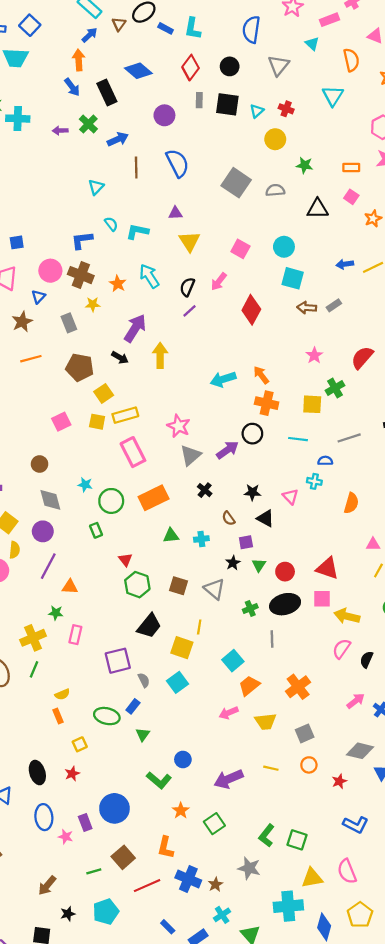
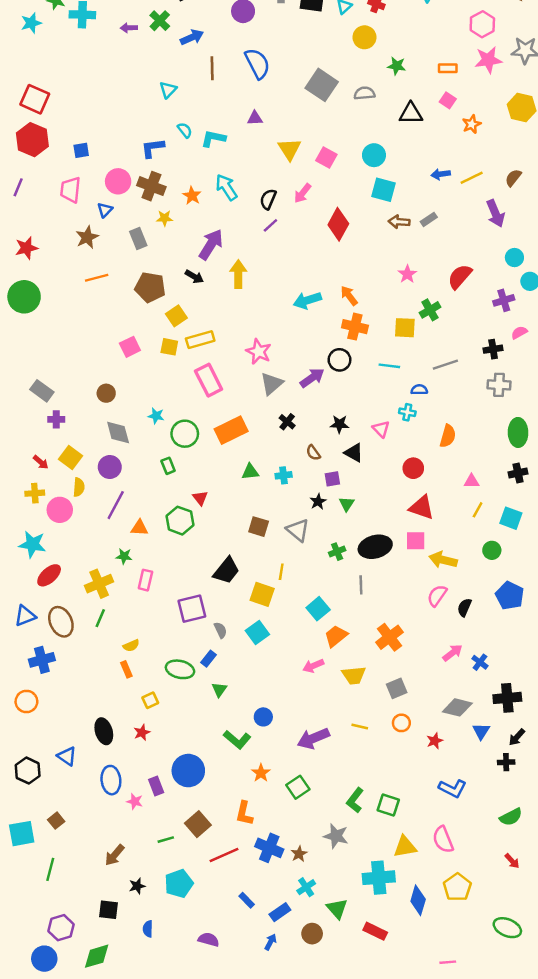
yellow triangle: (189, 241) -> (289, 149), moved
red circle: (285, 572) -> (413, 468), moved
green hexagon: (137, 585) -> (180, 521), moved

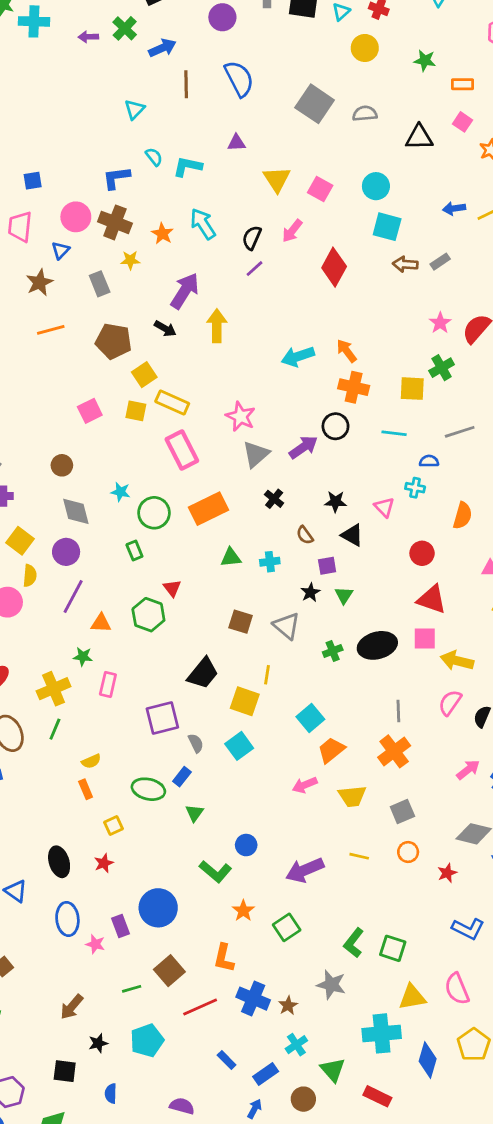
green star: (397, 66) -> (425, 61), moved
pink star: (407, 274) -> (440, 323), moved
yellow rectangle: (200, 340) -> (172, 403), turned 40
gray line: (361, 585) -> (398, 711), moved

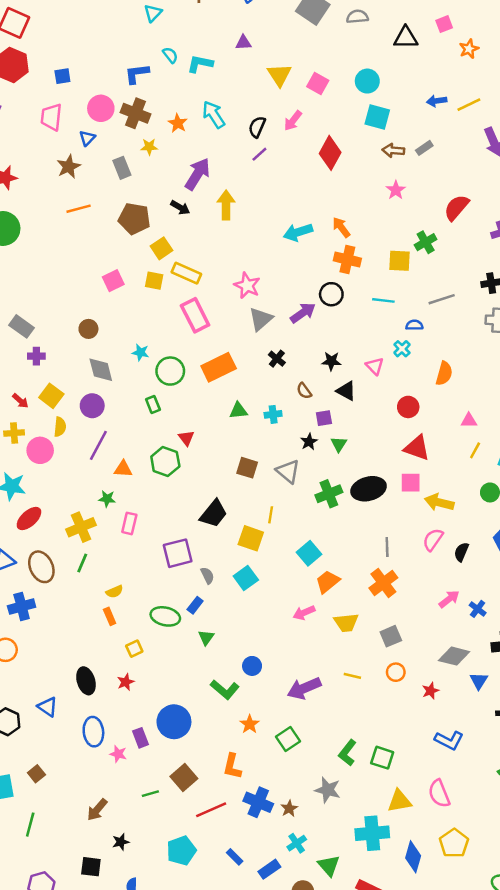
pink square: (463, 122) -> (444, 24), turned 35
pink star: (440, 323) -> (396, 190), moved
cyan cross: (415, 488) -> (402, 349), turned 35
green cross: (333, 651) -> (329, 494), size x1.5
cyan pentagon: (147, 1040) -> (181, 851), moved

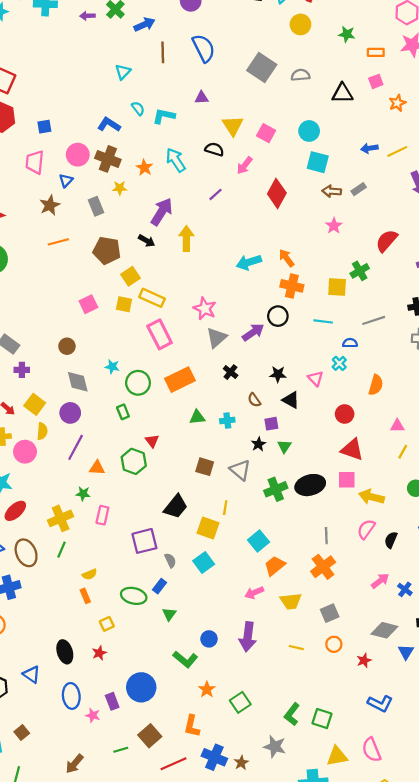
blue L-shape: (137, 74) -> (109, 125), turned 40
black semicircle: (257, 127) -> (214, 149), moved, turned 84
purple arrow: (304, 688) -> (248, 637), moved, turned -60

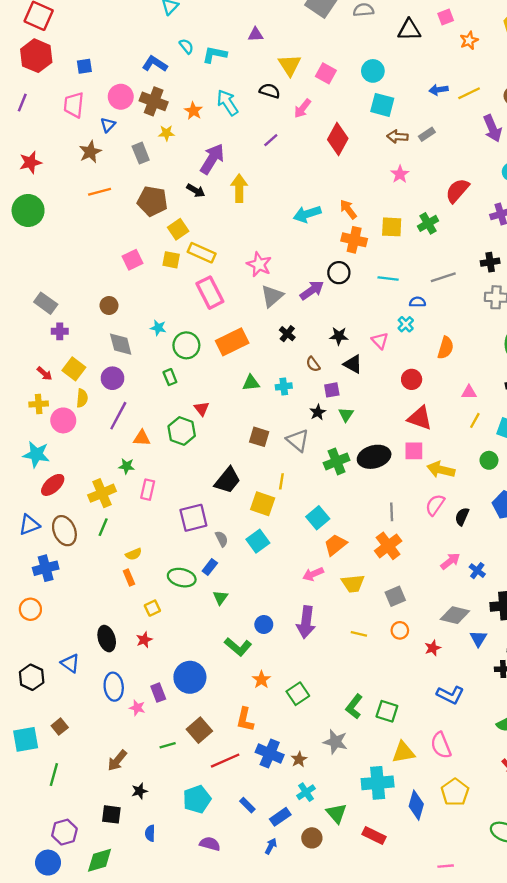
yellow square: (337, 287) -> (392, 227), moved

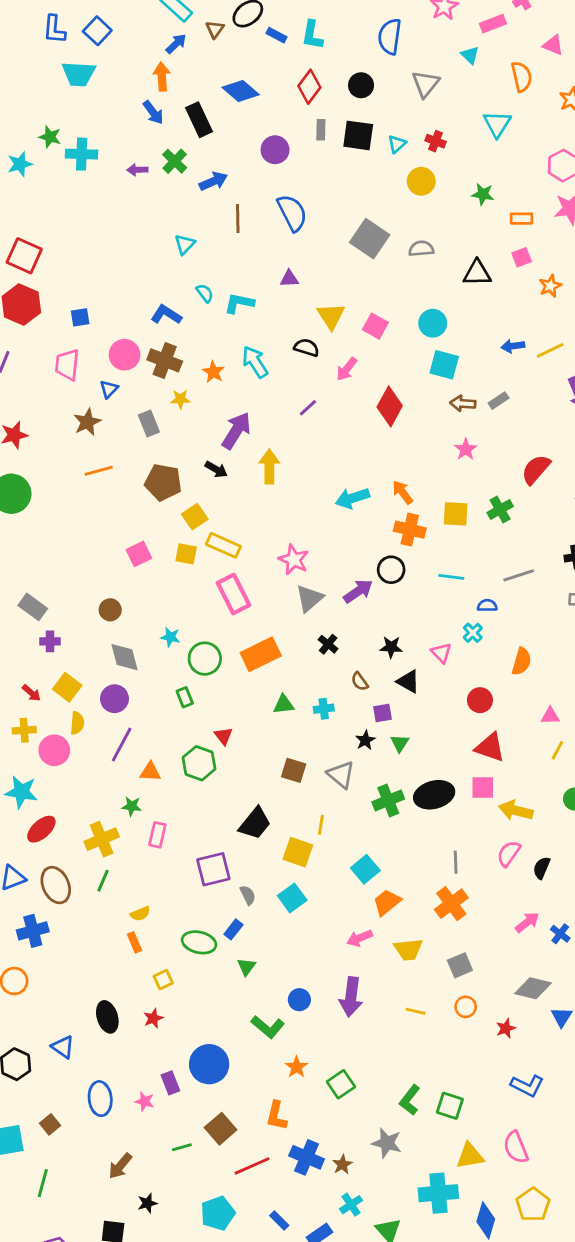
blue ellipse: (114, 687) -> (100, 1099), moved

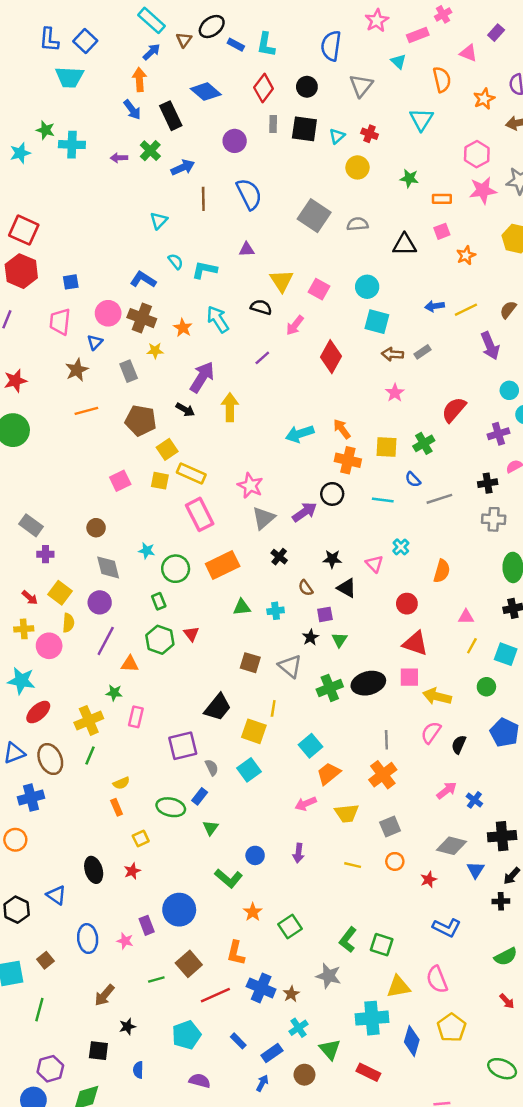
blue semicircle: (487, 606) -> (413, 480), moved, turned -133
green hexagon: (199, 763) -> (160, 640), moved
purple arrow: (351, 997) -> (298, 853), size x0.6

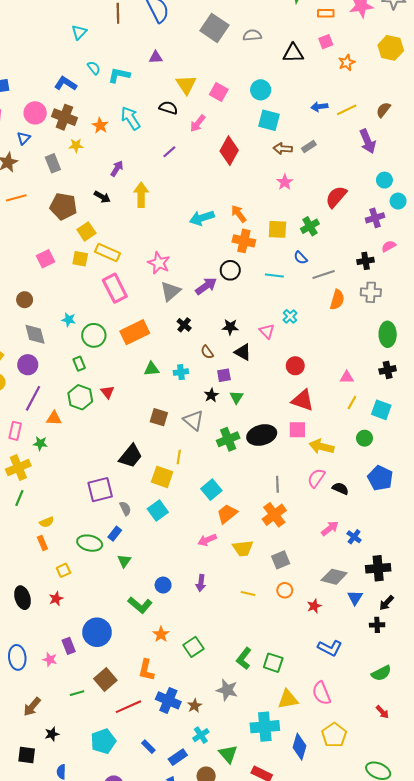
purple arrow: (202, 377) -> (117, 169), size x0.6
orange semicircle: (442, 571) -> (337, 300), moved
pink rectangle: (136, 717) -> (15, 431), moved
black semicircle: (459, 745) -> (340, 489), turned 91

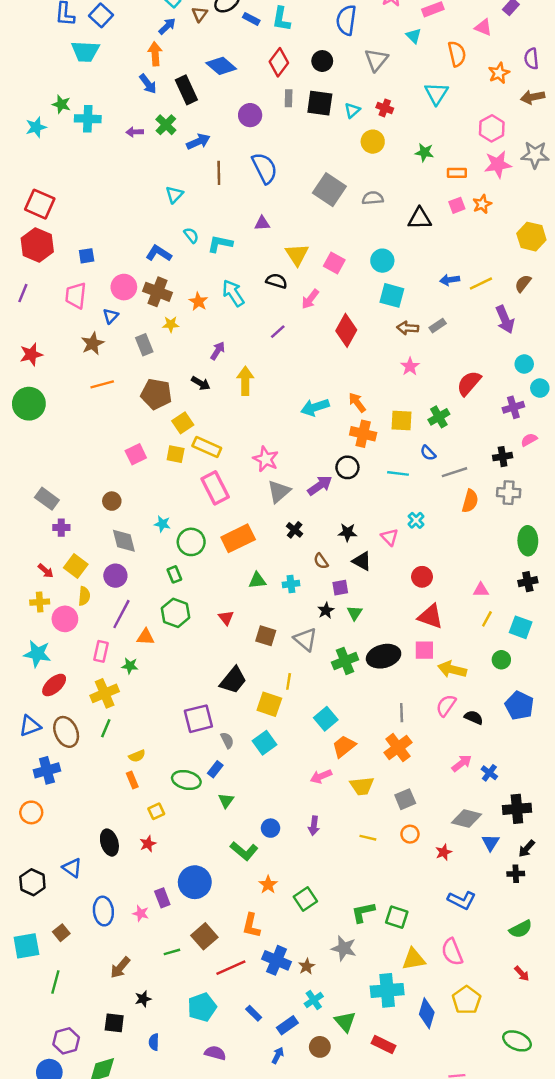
yellow hexagon: (391, 48) -> (531, 237), moved
orange star: (347, 63) -> (482, 204), moved
red triangle: (107, 392) -> (226, 618), moved
green L-shape: (244, 658) -> (363, 912), turned 40

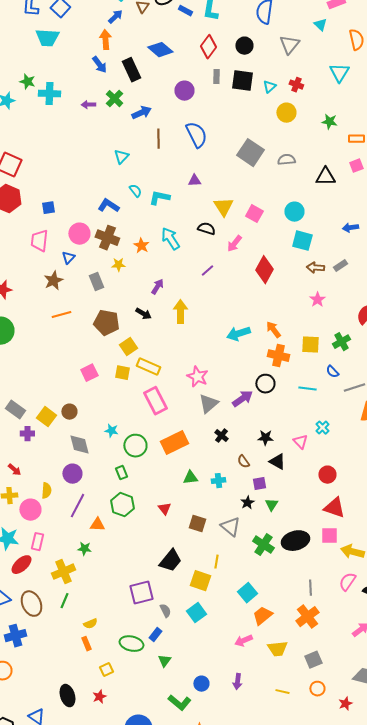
yellow square: (76, 566) -> (46, 417), moved
pink rectangle: (101, 651) -> (37, 542), moved
green cross: (345, 661) -> (263, 545), turned -35

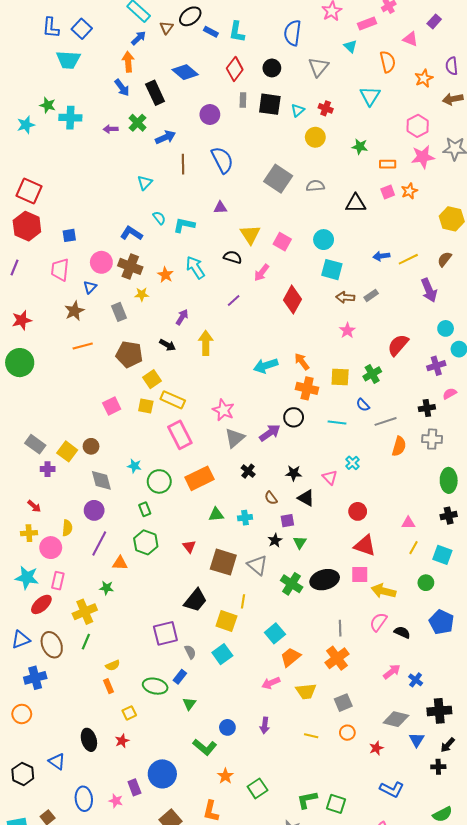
brown square: (197, 524) -> (223, 562), size x1.5

